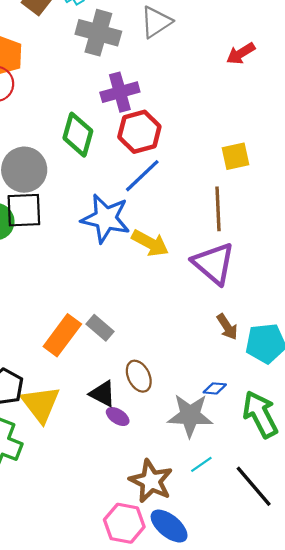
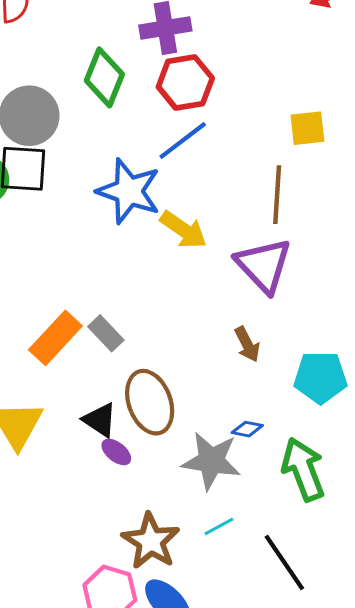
brown arrow: (227, 327) -> (247, 344), moved
brown ellipse: (139, 376) -> (150, 402), size x1.5

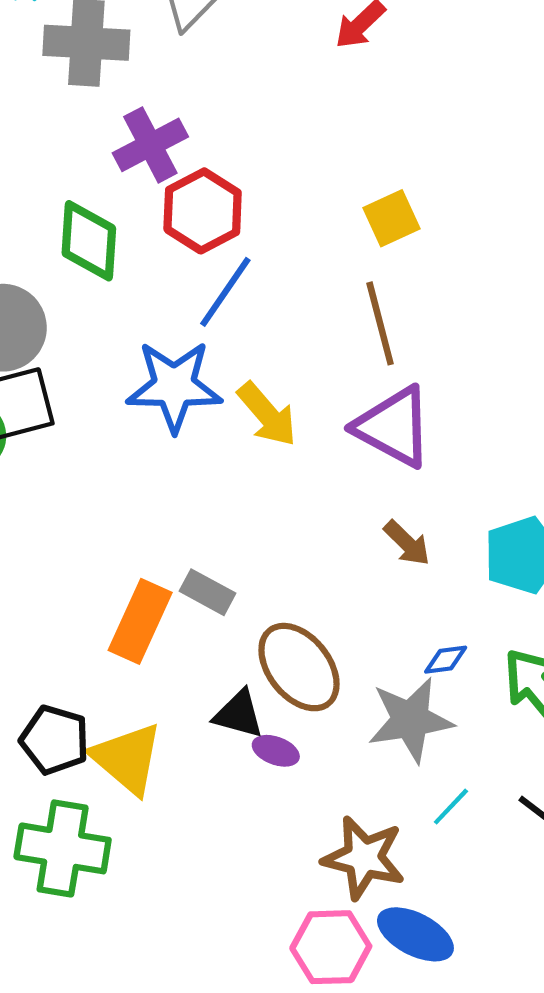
yellow arrow: (183, 230) -> (267, 414), turned 33

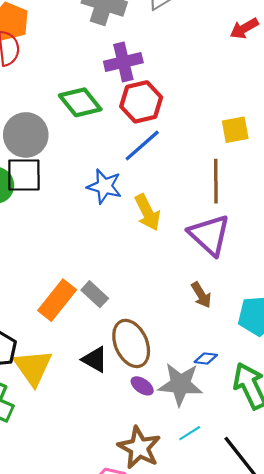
green diamond: (89, 241) -> (80, 102), turned -57
blue star: (174, 386) -> (104, 186), size x0.7
purple ellipse: (276, 751) -> (142, 386), moved

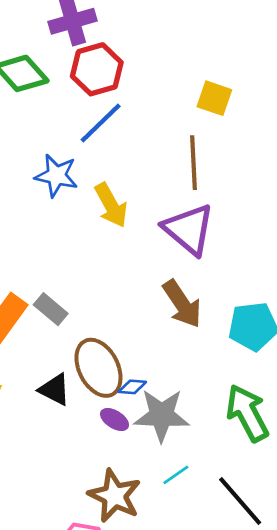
yellow square: (235, 130) -> (214, 98), turned 32
brown arrow: (201, 295) -> (182, 304), size x1.5
blue diamond: (206, 359) -> (132, 387), moved

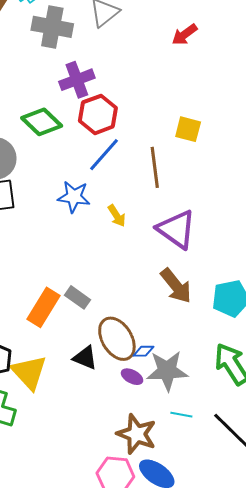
brown line: (194, 163) -> (155, 167), moved
yellow arrow: (111, 205) -> (117, 216), size x0.7
cyan line: (176, 475) -> (181, 415), turned 50

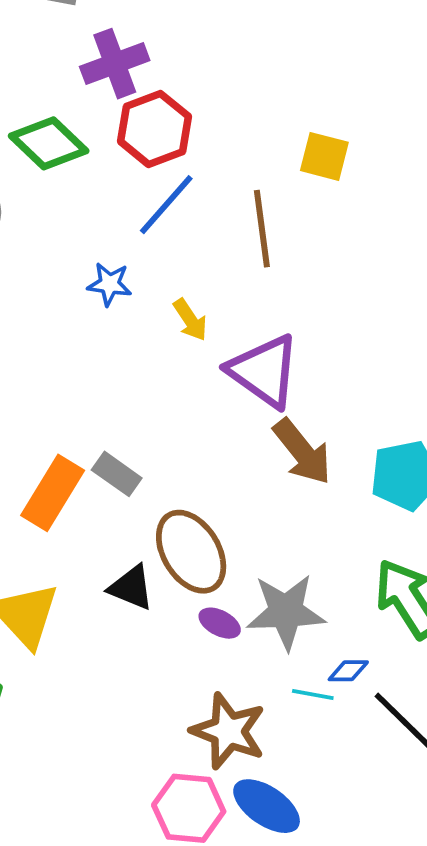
blue star: (74, 197) -> (109, 284), size x0.7
purple triangle: (177, 229) -> (264, 371), moved
blue diamond: (143, 351) -> (348, 671), moved

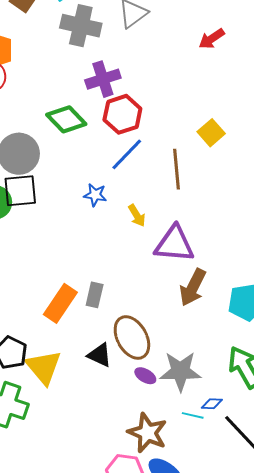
yellow square: (324, 156) -> (211, 133), turned 32
purple triangle: (264, 371) -> (174, 244), turned -33
brown arrow: (302, 452) -> (193, 287), turned 63
gray rectangle: (117, 474) -> (95, 295), turned 65

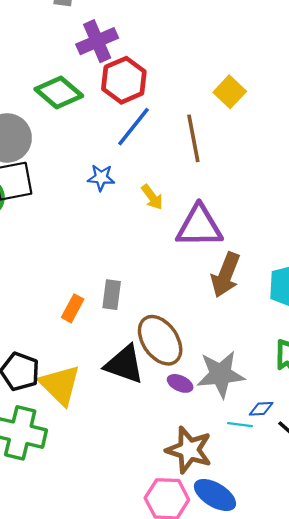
orange rectangle: (60, 303) -> (73, 308), size x0.6
black triangle: (100, 355) -> (124, 364), size x1.4

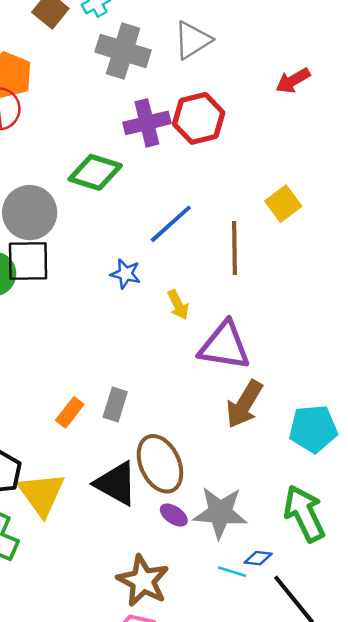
red hexagon: (124, 80) -> (199, 118), moved
green diamond: (59, 93) -> (95, 172), turned -33
brown star: (189, 450) -> (143, 581), moved

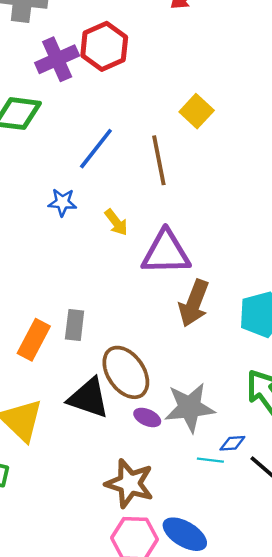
orange rectangle: (70, 412) -> (34, 340), size x1.4

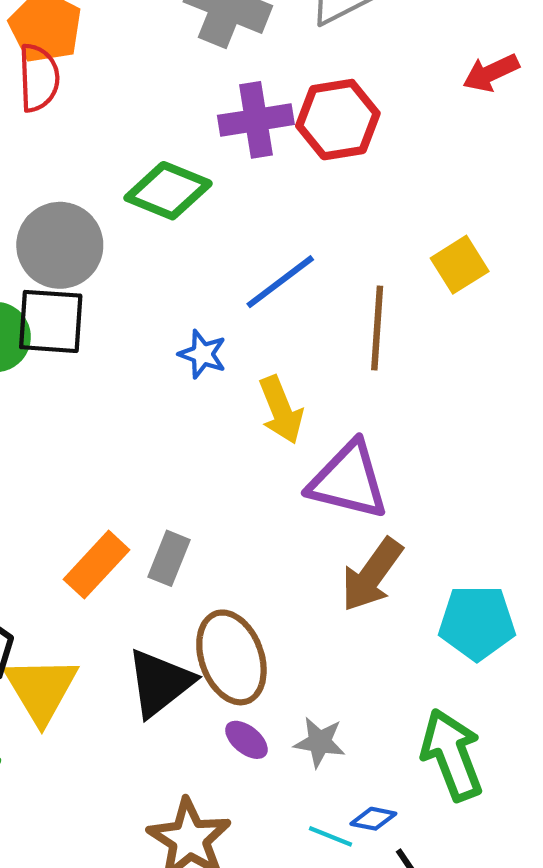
yellow arrow: (116, 222) -> (281, 410), size x1.4
black triangle: (89, 398) -> (160, 683), turned 48
gray star: (190, 408) -> (320, 742), size x0.6

